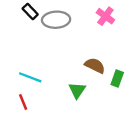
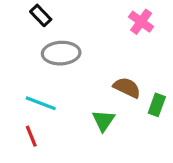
gray ellipse: (56, 20) -> (61, 53), moved

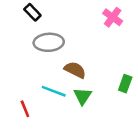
brown semicircle: (127, 88) -> (75, 70), moved
cyan line: (41, 103) -> (54, 91), moved

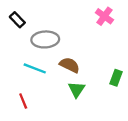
black rectangle: (32, 12) -> (17, 20), moved
cyan line: (54, 91) -> (35, 68), moved

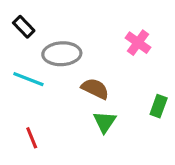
pink cross: (104, 16) -> (138, 43), moved
cyan line: (35, 68) -> (28, 79), moved

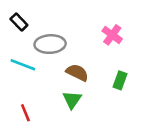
green rectangle: (159, 106) -> (120, 80), moved
green triangle: (105, 122) -> (72, 100), moved

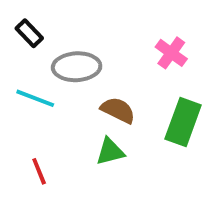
green rectangle: (120, 80) -> (183, 122), size x1.6
green triangle: (72, 100) -> (110, 152), turned 42

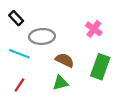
red line: (39, 171) -> (19, 85), moved, turned 56

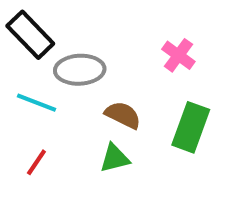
black rectangle: (16, 18) -> (30, 35), size x1.6

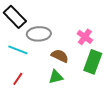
pink cross: (178, 55) -> (85, 37), moved

